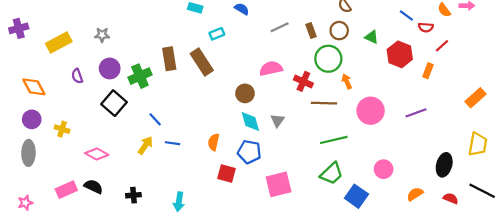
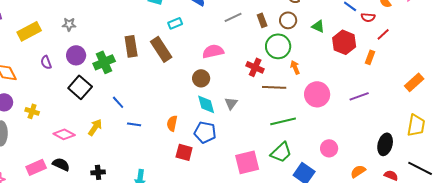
pink semicircle: (271, 68) -> (213, 51), moved
yellow arrow: (145, 145) -> (95, 127), moved
pink square: (279, 184) -> (247, 162), moved

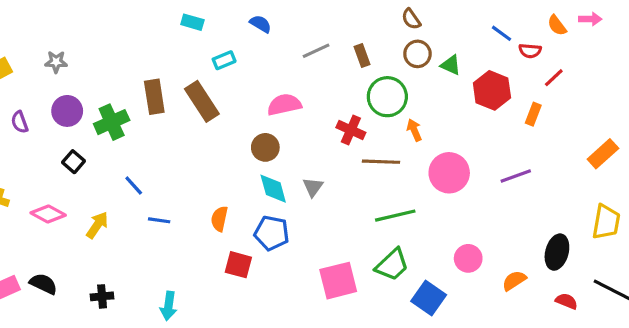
brown circle: (288, 20) -> (417, 54), moved
black square: (80, 87) -> (74, 162), size x0.6
pink diamond: (64, 134) -> (48, 214), moved
orange semicircle: (358, 171) -> (514, 281), moved

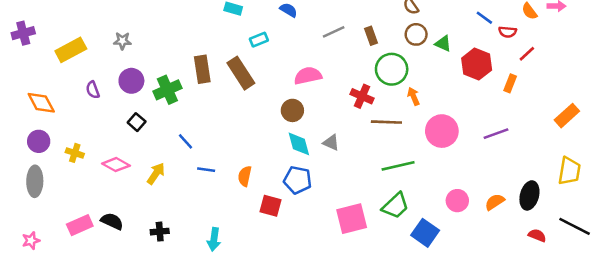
gray triangle: (313, 187) -> (331, 143), turned -42
orange semicircle: (219, 219) -> (245, 176), moved
orange semicircle: (514, 281) -> (495, 202), moved

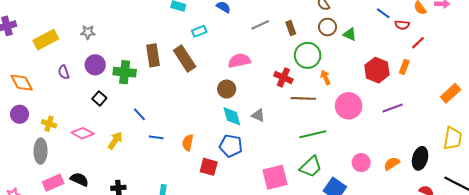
red hexagon: (477, 64) -> (377, 70), moved
green cross: (167, 90) -> (125, 72), turned 30
gray ellipse: (35, 181) -> (41, 151), moved

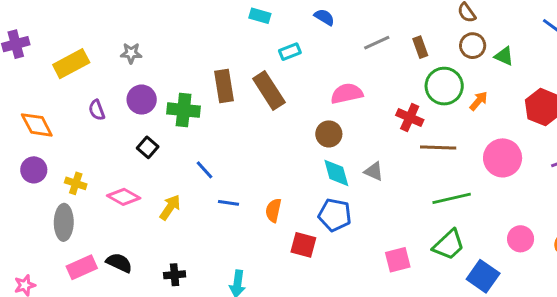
orange arrow: (325, 77) -> (479, 101), moved, turned 64
pink square: (275, 177) -> (398, 260), size x0.7

